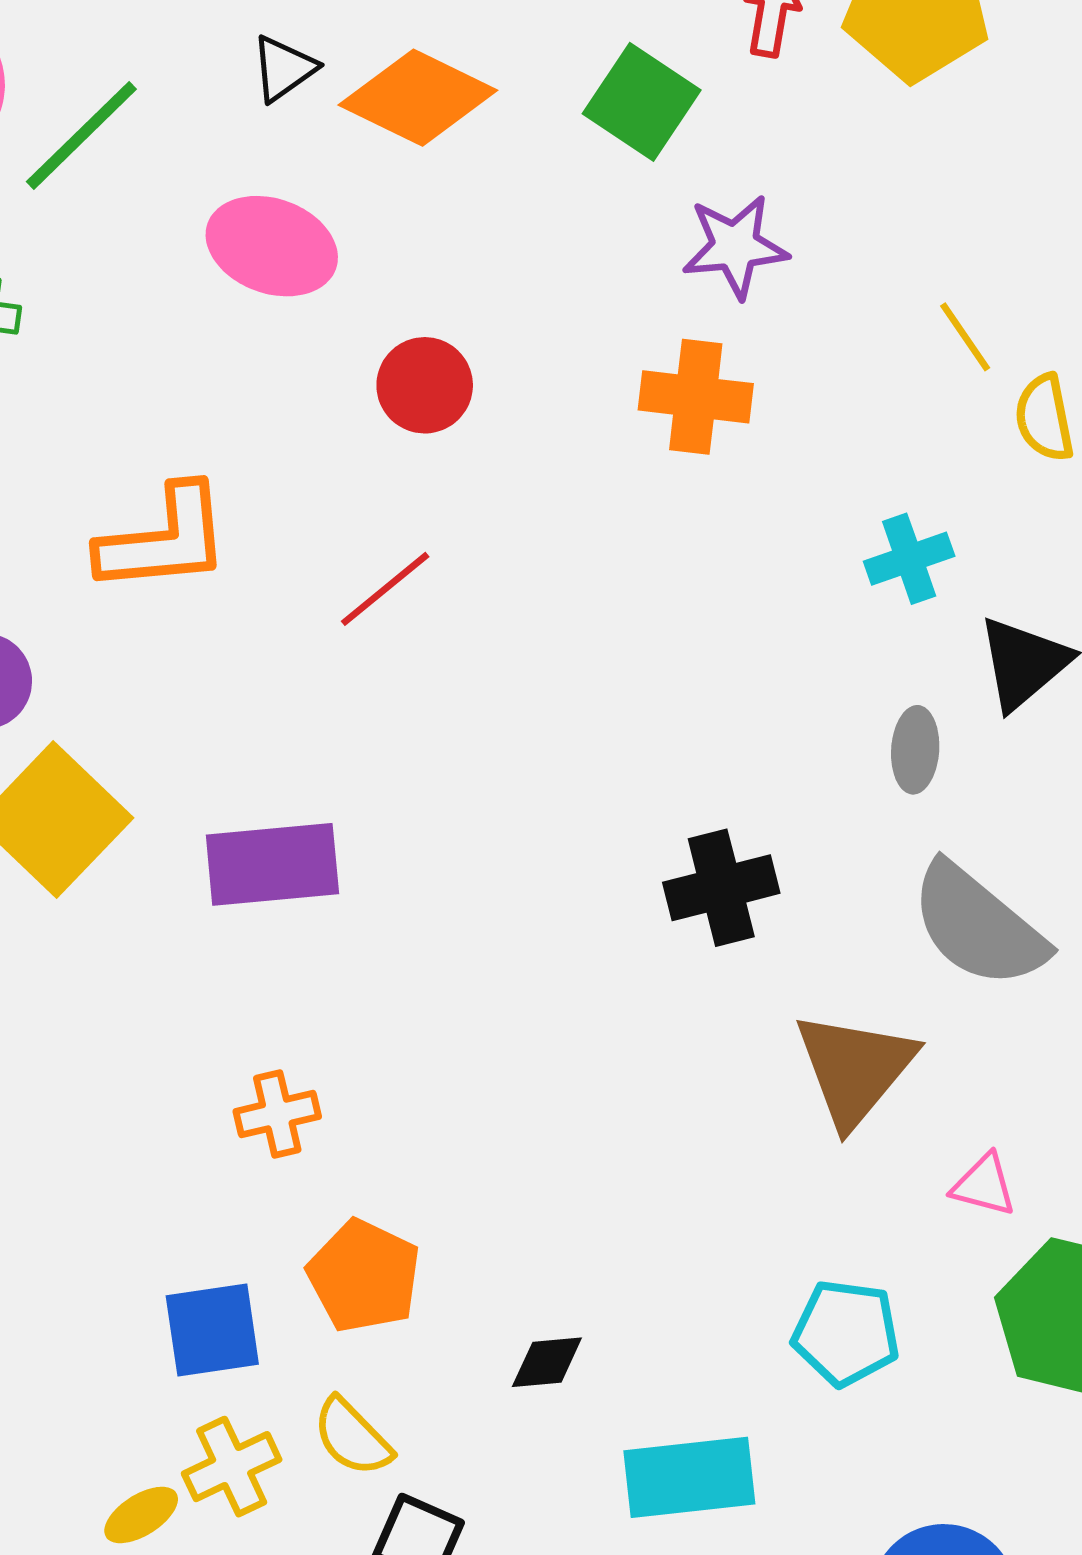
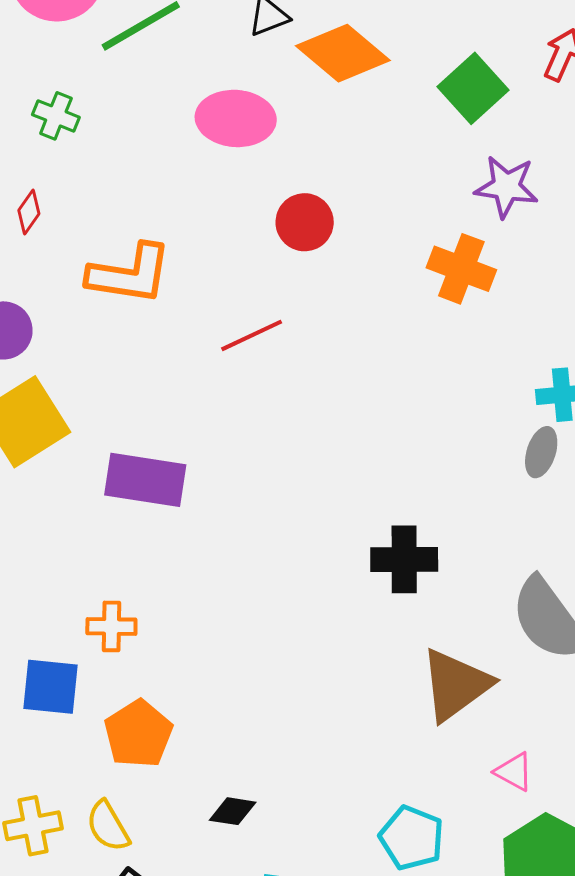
pink ellipse: (272, 246) -> (236, 118), turned -30
gray ellipse: (915, 750) -> (541, 452), moved
blue square: (212, 1330) -> (51, 687), moved

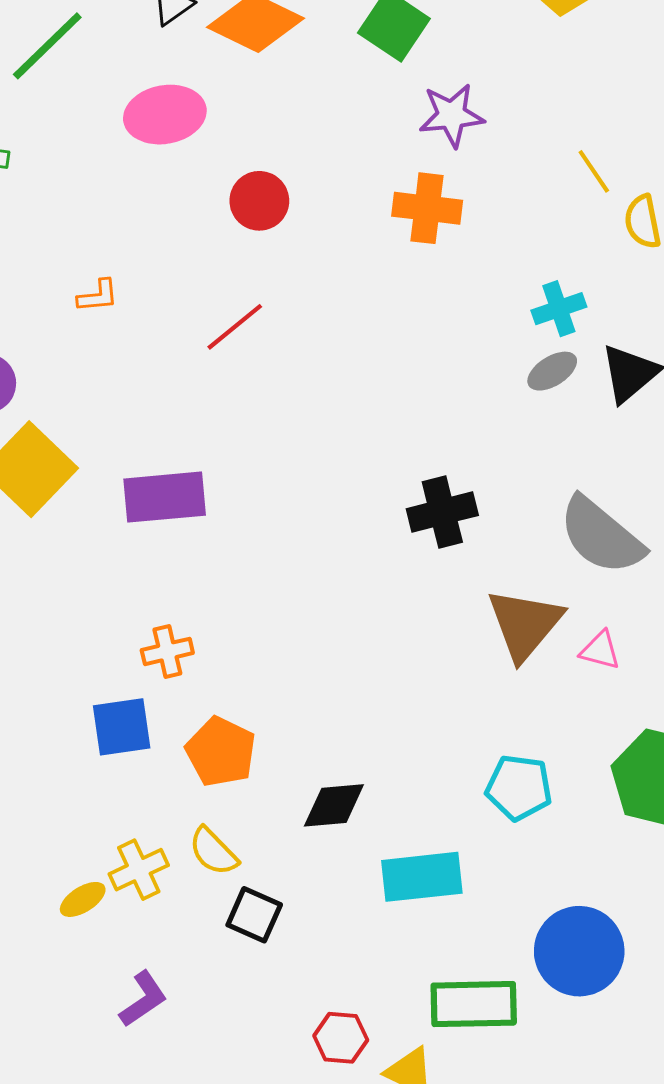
orange L-shape: (130, 274) -> (98, 296), size x0.5
gray ellipse: (541, 452) -> (552, 371), turned 54
pink triangle: (514, 772) -> (600, 650), moved
black diamond: (233, 811) -> (334, 805), size x1.4

